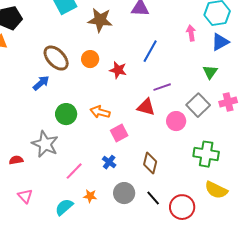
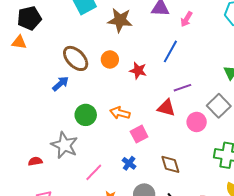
pink arrow: (191, 33) -> (186, 19), moved, turned -140
brown diamond: (150, 163) -> (170, 164), turned -30

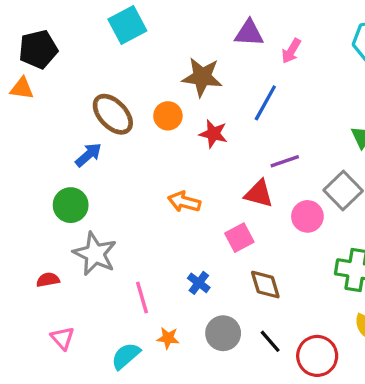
brown star: (120, 20) -> (202, 77), moved
green circle: (86, 115) -> (71, 205), moved
pink square: (139, 134) -> (239, 238), moved
pink line: (94, 172) -> (142, 298), turned -60

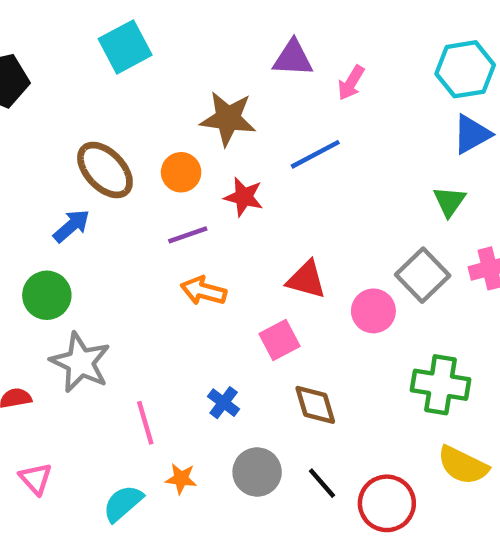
blue line: (265, 103) -> (315, 154), turned 33
purple line: (285, 161) -> (188, 235), moved

